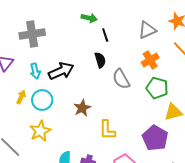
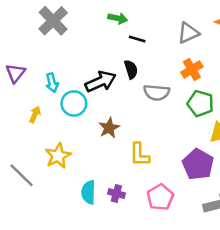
gray cross: (32, 34) -> (53, 21), moved, turned -35
black line: (105, 35) -> (137, 39), turned -56
black arrow: (61, 71) -> (101, 82), moved
gray semicircle: (121, 79) -> (157, 93), turned -55
cyan circle: (42, 100) -> (74, 103), moved

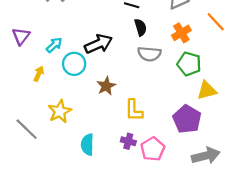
black semicircle: (131, 69) -> (140, 27), moved
cyan arrow: (52, 83) -> (54, 45), turned -119
purple cross: (116, 194) -> (128, 141), moved

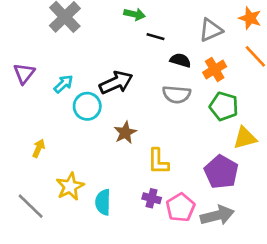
black semicircle: (140, 27) -> (180, 60), moved, turned -56
yellow arrow: (39, 74) -> (39, 148), moved
yellow star: (60, 111) -> (70, 186), moved
gray line: (27, 129) -> (31, 206), moved
gray arrow: (206, 156) -> (217, 215), moved

